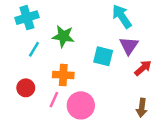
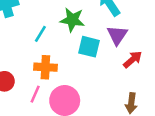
green star: (63, 36) -> (72, 20), moved
cyan line: (34, 49) -> (40, 34), moved

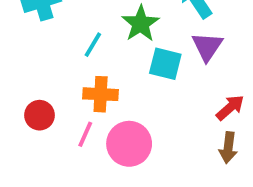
green star: (72, 20) -> (141, 24), turned 30
red arrow: (133, 60) -> (230, 108), moved

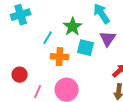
orange cross: (101, 94) -> (60, 57), moved
pink line: (85, 134) -> (38, 92), moved

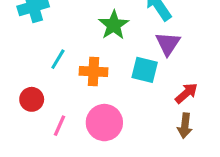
cyan line: (48, 38) -> (58, 59), moved
cyan square: (86, 48) -> (145, 70), moved

